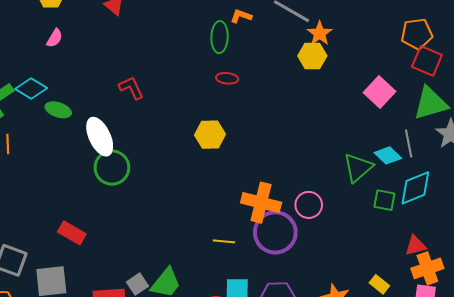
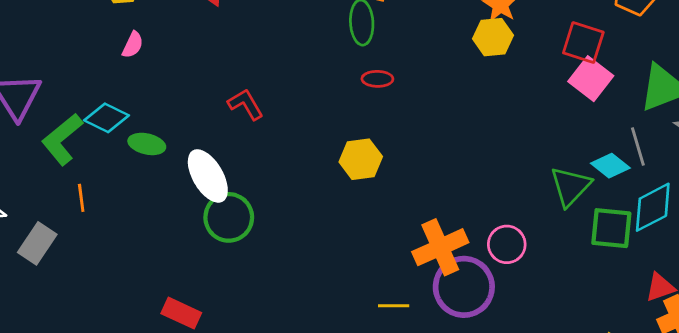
red square: (427, 61) -> (583, 43), moved
green square: (384, 200) -> (611, 228), size x1.4
orange cross: (261, 203) -> (440, 247), turned -33

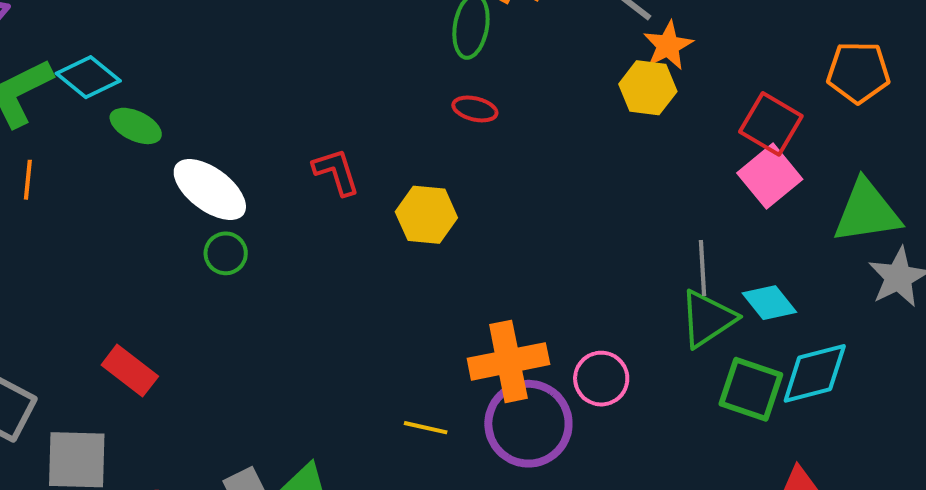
red L-shape: (246, 104) -> (336, 172), moved
gray line: (638, 146) -> (702, 268), moved
white ellipse: (208, 176) -> (210, 189), turned -36
green circle: (229, 217) -> (226, 253), size x0.6

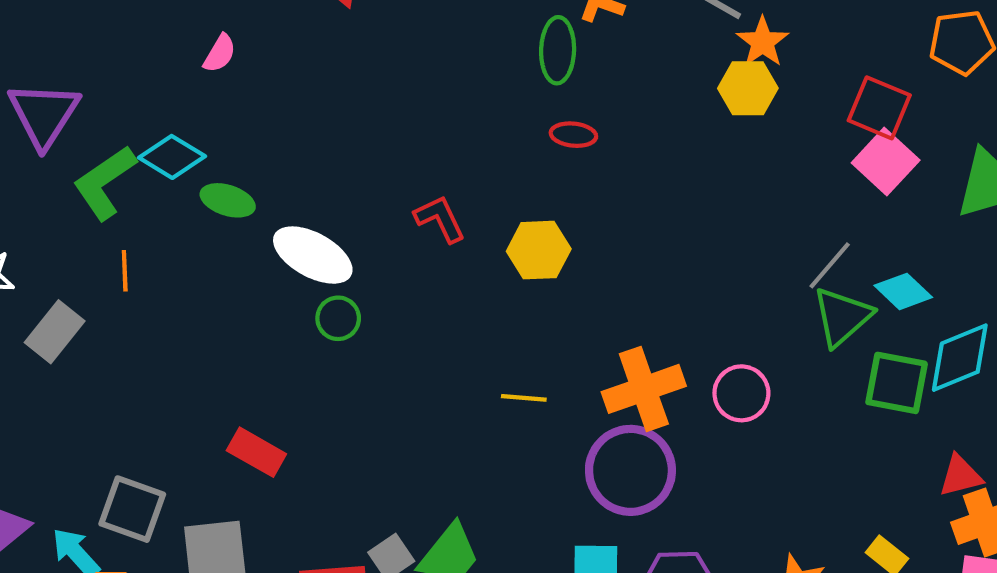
gray line: (702, 268) -> (830, 265), turned 52
purple circle: (528, 424) -> (630, 470), moved
yellow line: (426, 428) -> (524, 398), moved

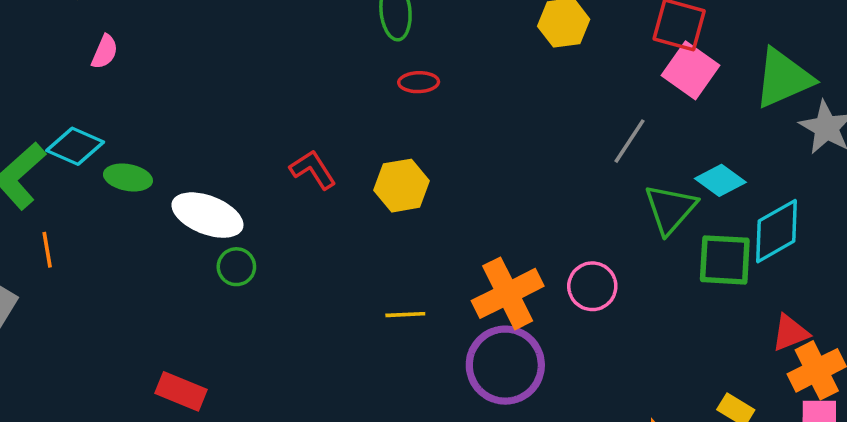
gray line: (830, 265) -> (630, 141), moved

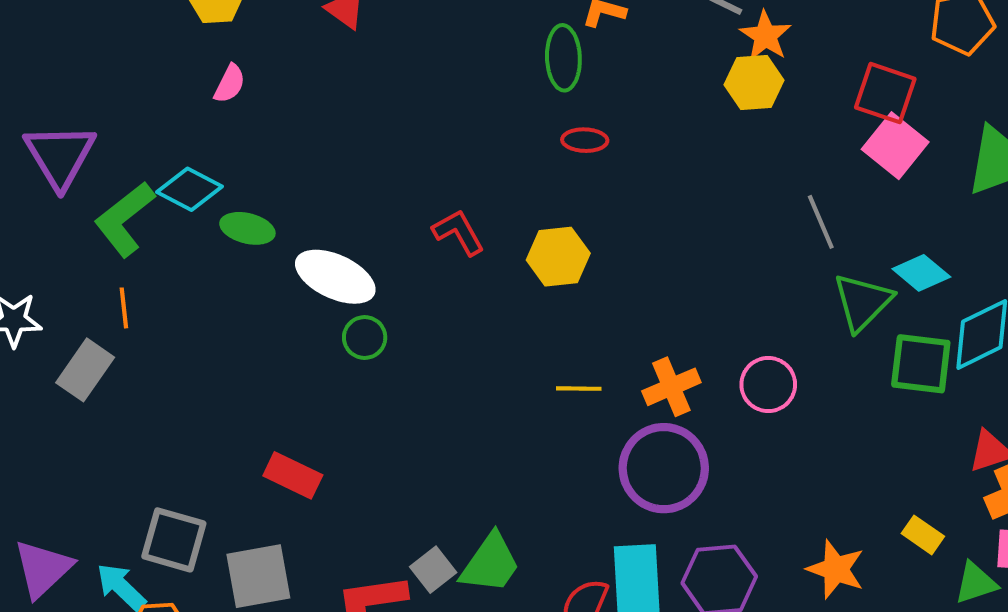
gray line: (630, 141) -> (821, 222), turned -60
orange line: (47, 250) -> (124, 308), moved
orange cross: (508, 293) -> (671, 387), size x0.7
yellow line: (405, 315) -> (579, 389), moved

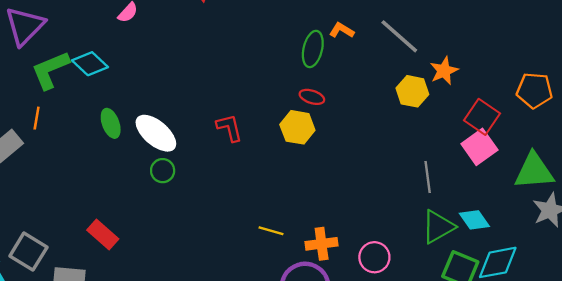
orange star: (765, 36) -> (444, 71), moved
green ellipse: (247, 228) -> (111, 123), moved, turned 40
yellow hexagon: (558, 257) -> (297, 127), moved

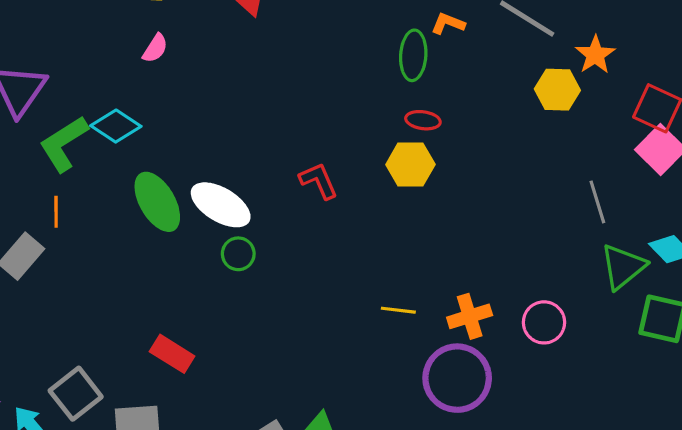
green ellipse: (111, 123) -> (157, 202), size x1.5
gray square: (28, 252) -> (76, 394), turned 30

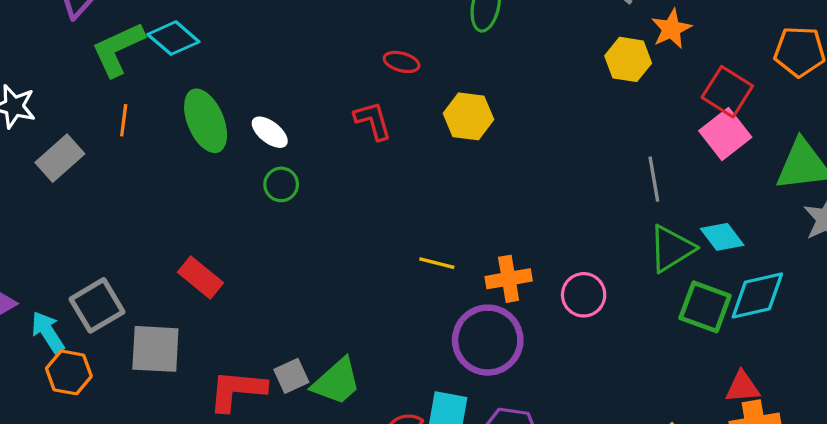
red ellipse: (423, 120) -> (402, 62), moved
white ellipse: (221, 205) -> (270, 132), size x0.6
orange line: (56, 212) -> (124, 120), moved

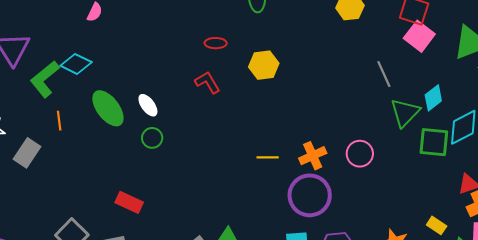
white ellipse: (270, 132) -> (148, 105), turned 30
green circle: (281, 184) -> (152, 138), moved
cyan diamond: (722, 237) -> (433, 98), turned -76

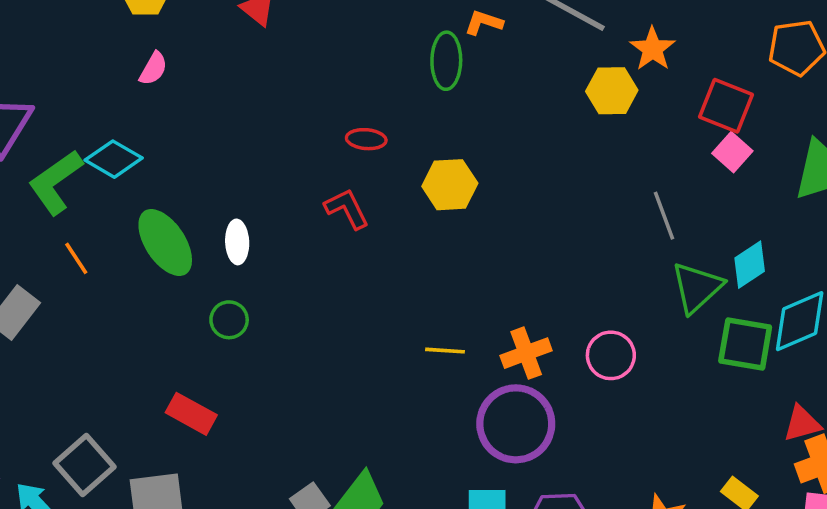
pink square: (419, 36) -> (732, 152), size x0.7
white ellipse: (148, 105) -> (237, 242), turned 30
orange line: (59, 121) -> (76, 258), turned -30
green circle: (152, 138) -> (229, 320), moved

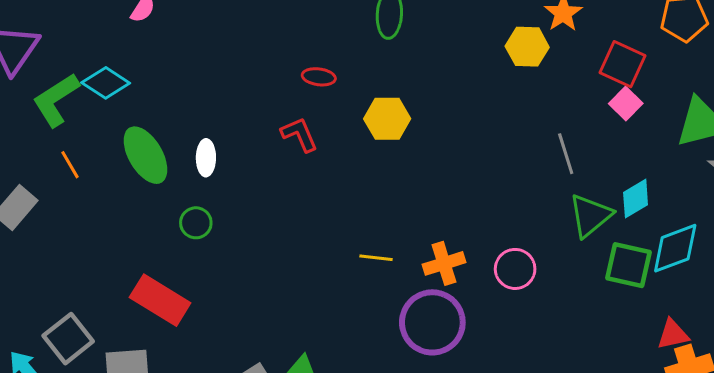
red rectangle: (191, 414) -> (160, 300), size x1.4

